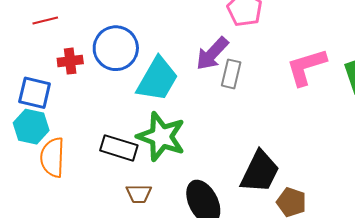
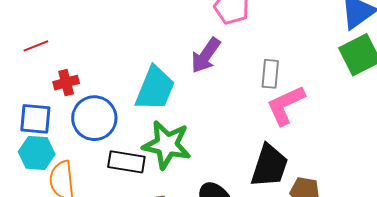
blue circle: (116, 48) -> (94, 118), moved
pink L-shape: (306, 67) -> (286, 105), moved
gray rectangle: (231, 74) -> (270, 74), moved

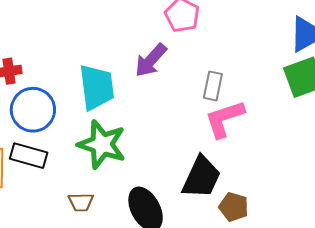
cyan trapezoid: (155, 88) -> (97, 87), turned -36
black rectangle: (126, 162) -> (29, 156), moved

